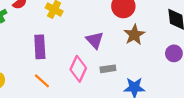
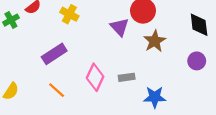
purple triangle: (95, 40) -> (120, 27), moved
purple rectangle: (40, 47) -> (54, 54), turned 60

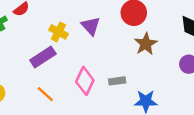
yellow cross: (69, 14) -> (58, 32), moved
purple triangle: (120, 27) -> (91, 26), moved

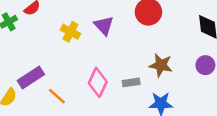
brown star: (146, 44) -> (161, 65), moved, turned -30
purple rectangle: (43, 57) -> (31, 78), moved

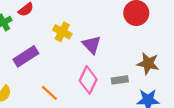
purple triangle: (104, 26) -> (92, 45), moved
purple rectangle: (31, 78) -> (26, 56), moved

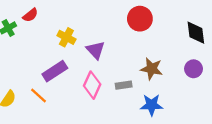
purple rectangle: (26, 56) -> (55, 71), moved
orange line: (49, 93) -> (38, 96), moved

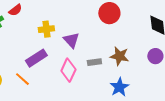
yellow cross: (66, 37) -> (46, 29), turned -35
gray rectangle: (124, 85) -> (94, 62), moved
blue star: (152, 105) -> (119, 87), turned -30

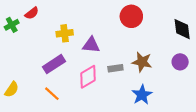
purple triangle: (71, 40) -> (91, 45), turned -42
pink diamond: (68, 70) -> (88, 77), turned 35
orange line: (22, 79) -> (52, 94), moved

